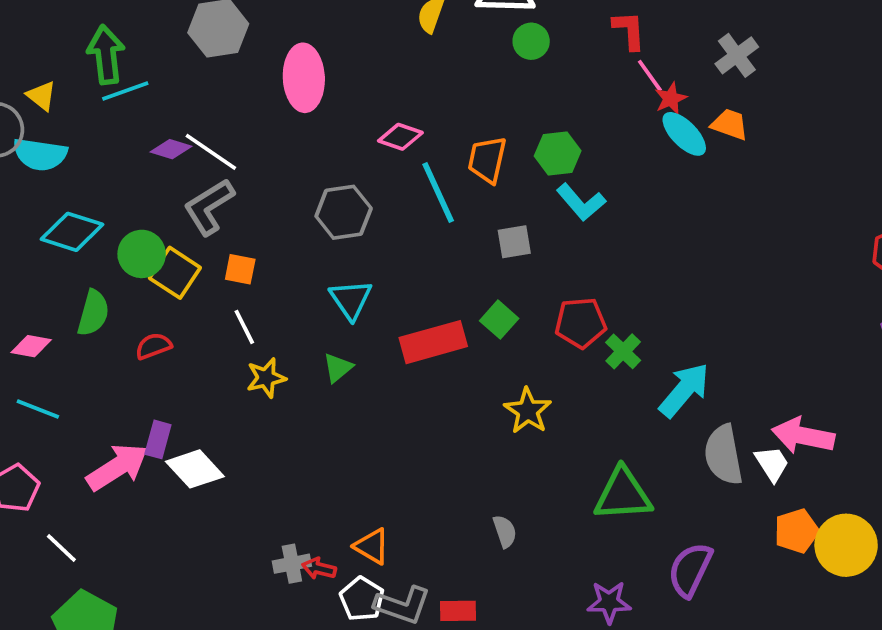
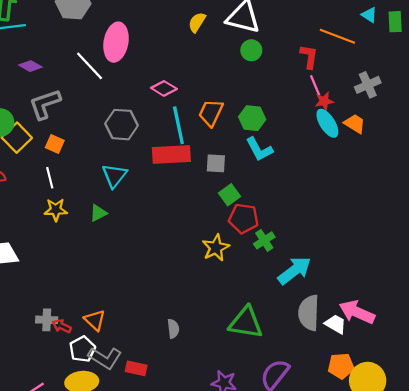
white line: (211, 152) -> (90, 66), moved
green square: (499, 320) -> (230, 195), moved
red rectangle: (433, 342) -> (171, 155), moved
yellow star: (528, 411) -> (216, 248), moved
white trapezoid: (772, 464) -> (336, 324), turned -40

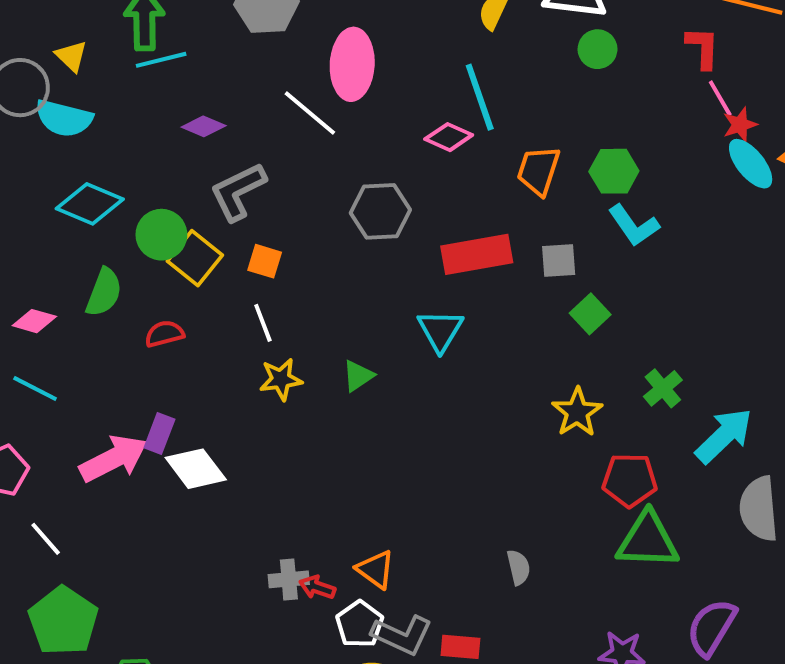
cyan line: (178, 125) -> (480, 97), moved
cyan triangle: (114, 176) -> (440, 330), moved
red pentagon: (244, 219) -> (630, 480), moved

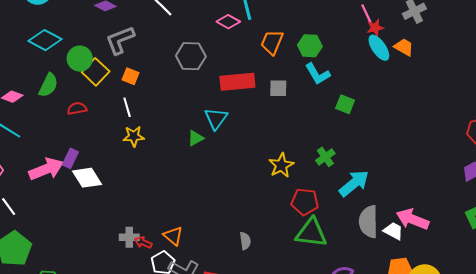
green square: (590, 314) -> (345, 104), moved, turned -30
green triangle: (358, 376) -> (196, 138), moved

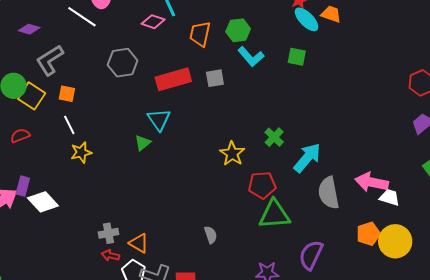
green square: (345, 104) -> (297, 57), moved
white trapezoid: (393, 231) -> (390, 197), moved
gray cross: (129, 237) -> (109, 233), moved

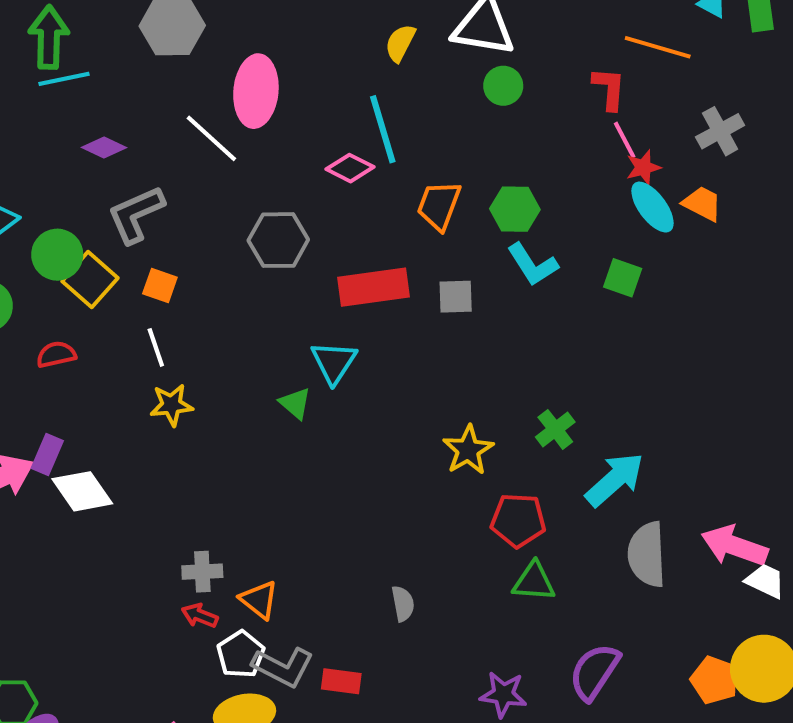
green triangle: (143, 143) -> (295, 403), turned -48
green triangle: (274, 214) -> (534, 582), size x0.7
orange pentagon: (368, 234) -> (714, 680), moved, turned 30

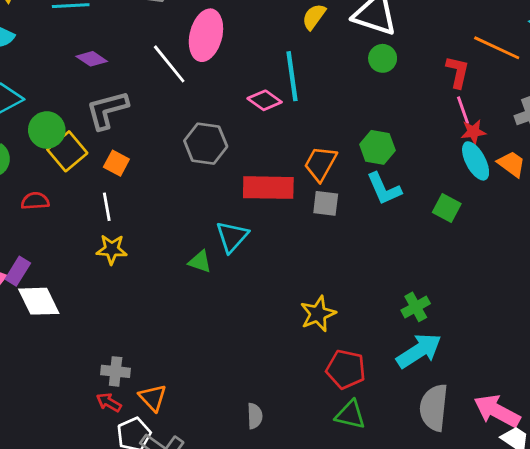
orange trapezoid: (439, 205) -> (320, 164), moved
green triangle: (295, 403) -> (200, 262), turned -30
green cross: (555, 429) -> (416, 307), moved

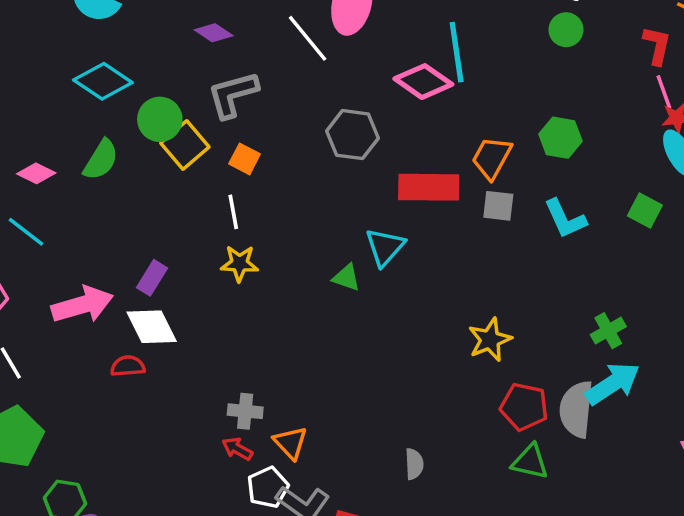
pink diamond: (265, 100) -> (423, 82), size x1.4
cyan L-shape: (384, 189) -> (565, 219), moved
red semicircle: (35, 201) -> (128, 366), moved
purple rectangle: (18, 271) -> (152, 278), moved
gray semicircle: (434, 408) -> (576, 409), moved

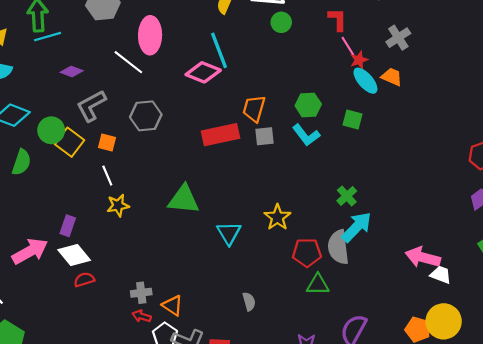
gray hexagon: (352, 135) -> (146, 116), moved
green hexagon: (561, 138) -> (308, 105), moved
cyan triangle: (385, 247) -> (229, 233), moved
green triangle: (346, 278) -> (184, 199), size x1.8
red semicircle: (128, 366) -> (84, 280), moved

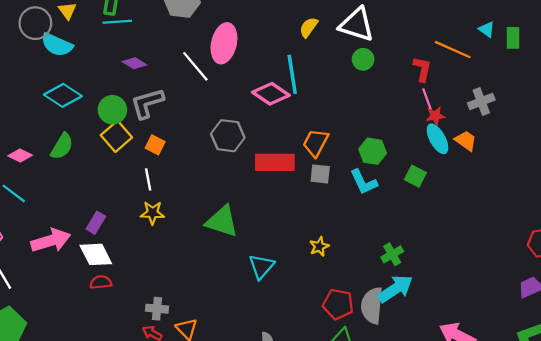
gray hexagon: (146, 116) -> (228, 136), moved
green circle: (51, 130) -> (112, 110), moved
yellow star: (277, 217) -> (319, 247), moved, size x0.7

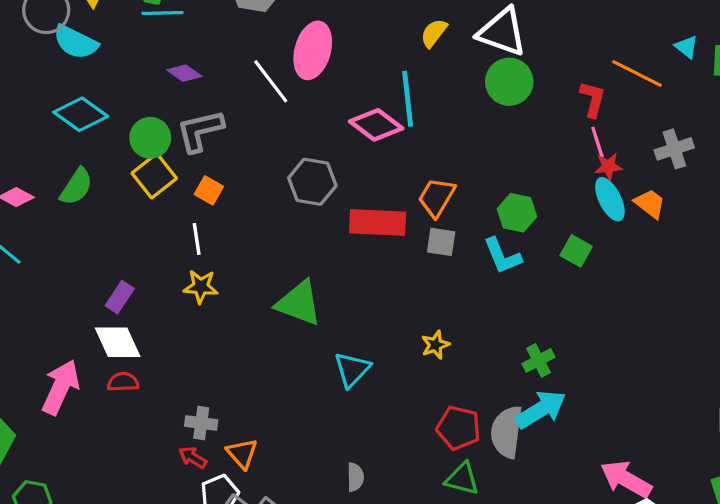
green circle: (363, 59) -> (509, 82), size x1.5
pink arrow: (51, 241) -> (61, 387), moved, turned -51

